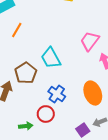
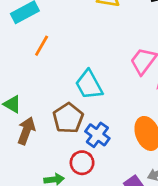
brown pentagon: (26, 73) -> (68, 118), moved

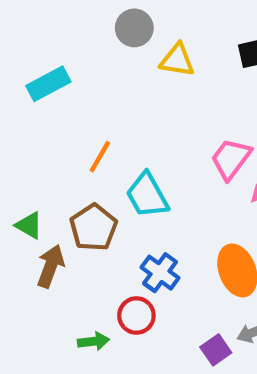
orange line: (42, 46) -> (100, 157), moved
brown pentagon: (68, 118) -> (93, 228), moved

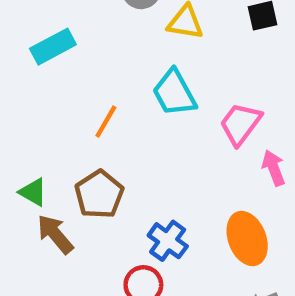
cyan trapezoid: (147, 195) -> (174, 93), moved
brown arrow: (51, 266) -> (55, 234), turned -60

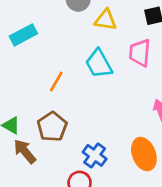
pink trapezoid: (240, 124) -> (140, 53), moved, turned -32

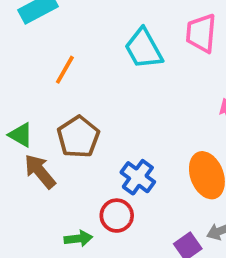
orange line: (56, 81) -> (65, 70), moved

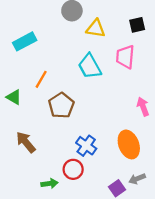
green triangle: (21, 135) -> (14, 97), moved
brown pentagon: (78, 137) -> (61, 105), moved

